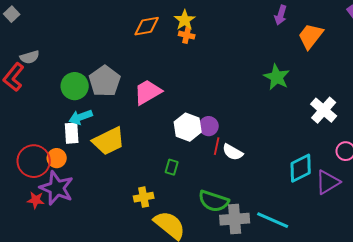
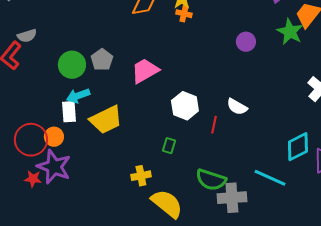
green star: (277, 77) -> (290, 32), moved
gray pentagon: (105, 81) -> (102, 60), size x0.7
purple circle: (209, 126) -> (246, 42), moved
white semicircle: (233, 152) -> (237, 107), moved
cyan line: (273, 220) -> (270, 178), moved

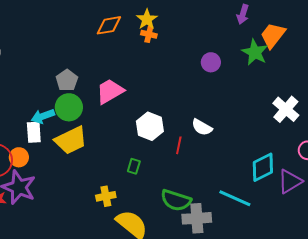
green circle: (72, 65) -> (69, 107), moved

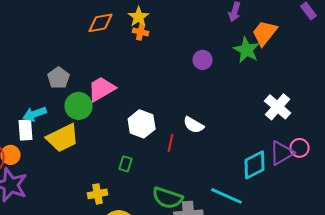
green circle: (69, 107) -> (79, 106), moved
purple triangle: (290, 181) -> (282, 153), moved

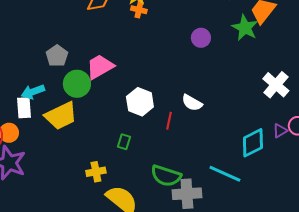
purple triangle: (282, 153) -> (280, 131), size x0.6

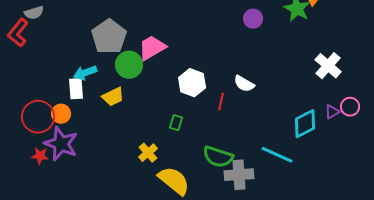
gray pentagon: (57, 56) -> (109, 37), size x1.6
yellow trapezoid: (61, 116) -> (113, 97), size x0.7
yellow cross: (96, 172) -> (148, 153), turned -30

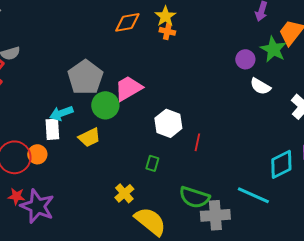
purple circle: (253, 19) -> (245, 59), moved
white semicircle: (244, 84) -> (260, 86), moved
purple star: (61, 144) -> (37, 206), moved

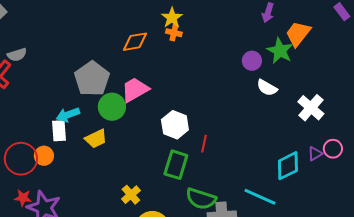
orange diamond: (127, 22) -> (135, 42), moved
green rectangle: (152, 163) -> (176, 165), moved, size x1.8

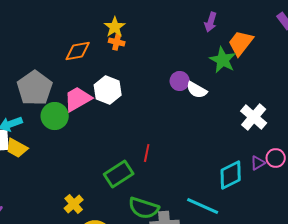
purple circle: (252, 61) -> (180, 81), moved
white semicircle: (267, 88) -> (197, 90), moved
white hexagon: (175, 125) -> (108, 90), moved
yellow trapezoid: (96, 139) -> (17, 148), moved, turned 55
green rectangle: (176, 165) -> (119, 174), turned 40

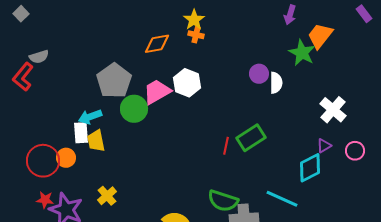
white semicircle: (197, 90) -> (276, 83), turned -120
yellow trapezoid: (17, 148) -> (96, 141), turned 50
purple triangle: (258, 163) -> (324, 146), moved
green rectangle: (119, 174) -> (251, 138), moved
yellow cross: (74, 204) -> (107, 196), moved

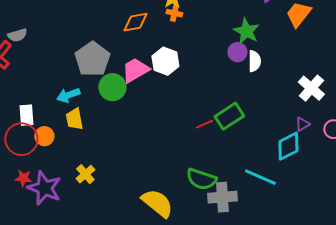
green star: (302, 53) -> (246, 31), moved
white rectangle: (81, 133) -> (26, 115), moved
red line: (226, 146) -> (204, 124), turned 54

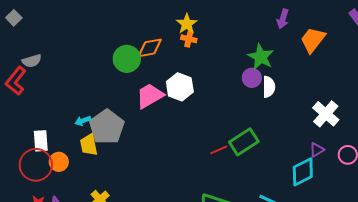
gray pentagon: (92, 59) -> (107, 127), moved
green circle: (112, 87) -> (127, 59), moved
cyan arrow: (68, 95) -> (83, 121), size x0.7

